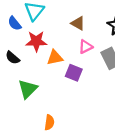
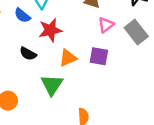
orange triangle: (55, 58) -> (68, 58), moved

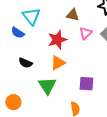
red star: (50, 30) -> (57, 40), moved
purple square: (99, 56) -> (86, 84), moved

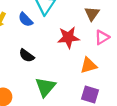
brown triangle: (73, 15) -> (92, 14), turned 40
orange triangle: (58, 63) -> (89, 65), moved

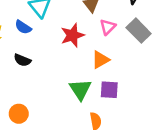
black semicircle: (27, 56) -> (22, 60), moved
green triangle: (45, 87) -> (80, 90), moved

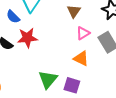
red star: (72, 35) -> (27, 38), moved
orange triangle: (101, 60) -> (81, 58), moved, turned 42

